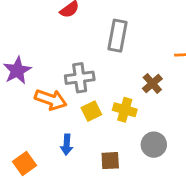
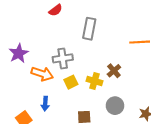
brown cross: (152, 84) -> (114, 71), moved
blue arrow: (67, 145) -> (45, 104), moved

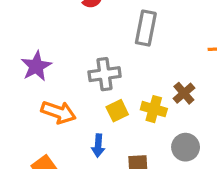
orange arrow: (42, 74) -> (58, 112), moved
blue arrow: (45, 104) -> (98, 146), moved

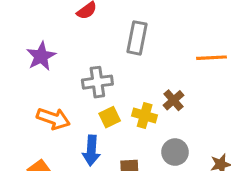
purple star: (36, 66) -> (41, 56), moved
blue arrow: (98, 146) -> (91, 151), size x1.4

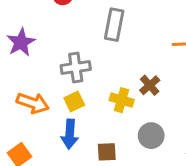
yellow square: (110, 117) -> (74, 102), moved

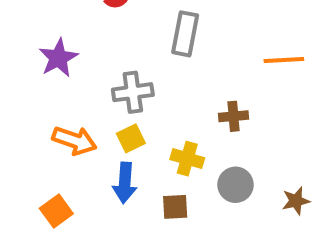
brown cross: (150, 85) -> (233, 116), turned 36
yellow cross: (122, 100) -> (187, 159), moved

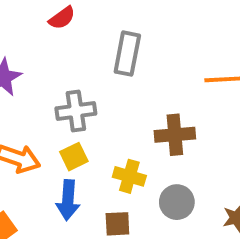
brown cross: (233, 116) -> (175, 135), size x1.4

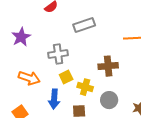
gray rectangle: (127, 54) -> (84, 25), turned 60
yellow square: (74, 157) -> (66, 77), moved

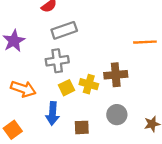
gray rectangle: (84, 25) -> (64, 30), moved
yellow cross: (85, 87) -> (89, 84), moved

